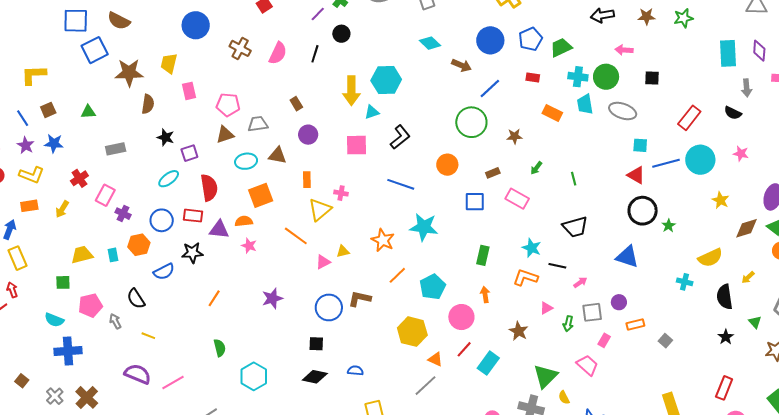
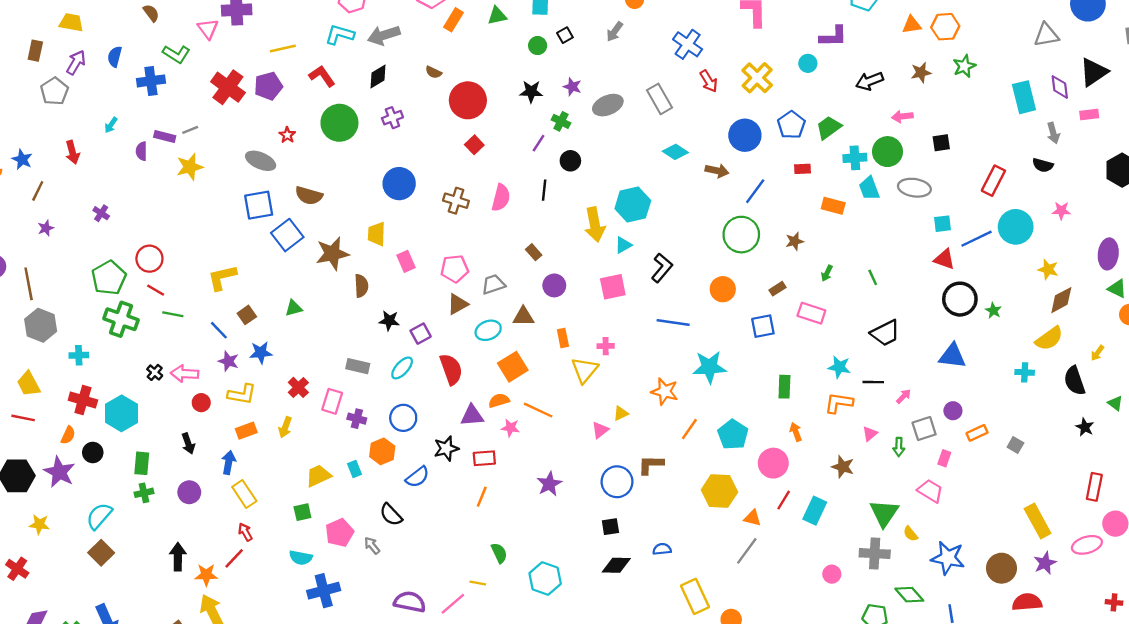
gray rectangle: (116, 149) -> (358, 366), moved, turned 36
red rectangle: (193, 216) -> (484, 458), moved
brown diamond: (747, 228) -> (1061, 300), moved
orange line: (296, 236) -> (538, 410), moved
yellow line: (148, 336) -> (478, 583), moved

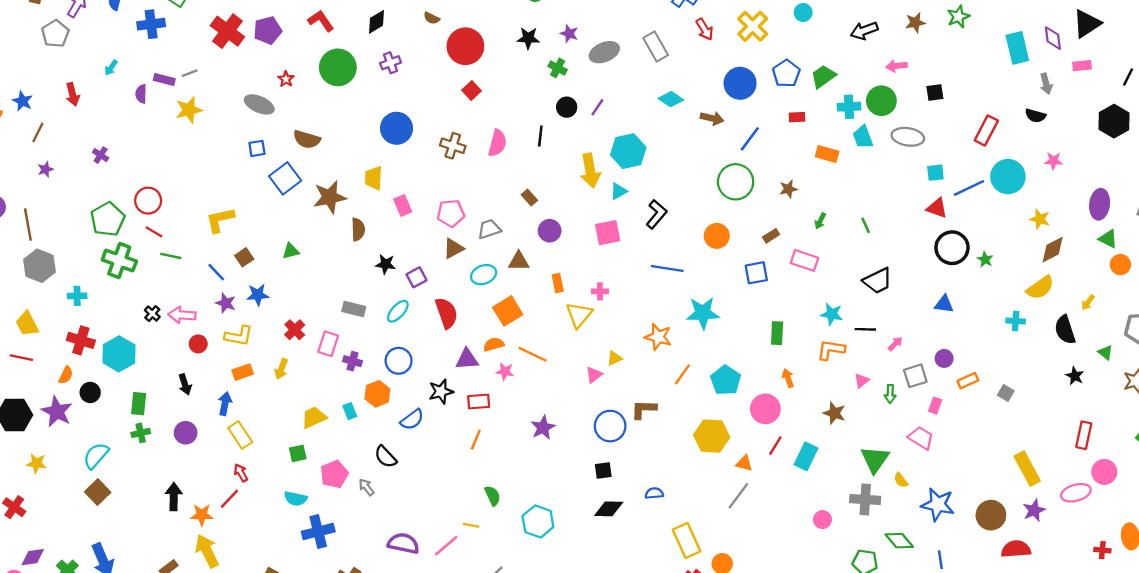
purple line: (539, 143) -> (597, 107), moved
blue square: (259, 205) -> (257, 148), size x0.6
blue triangle: (952, 356) -> (944, 304), size x0.7

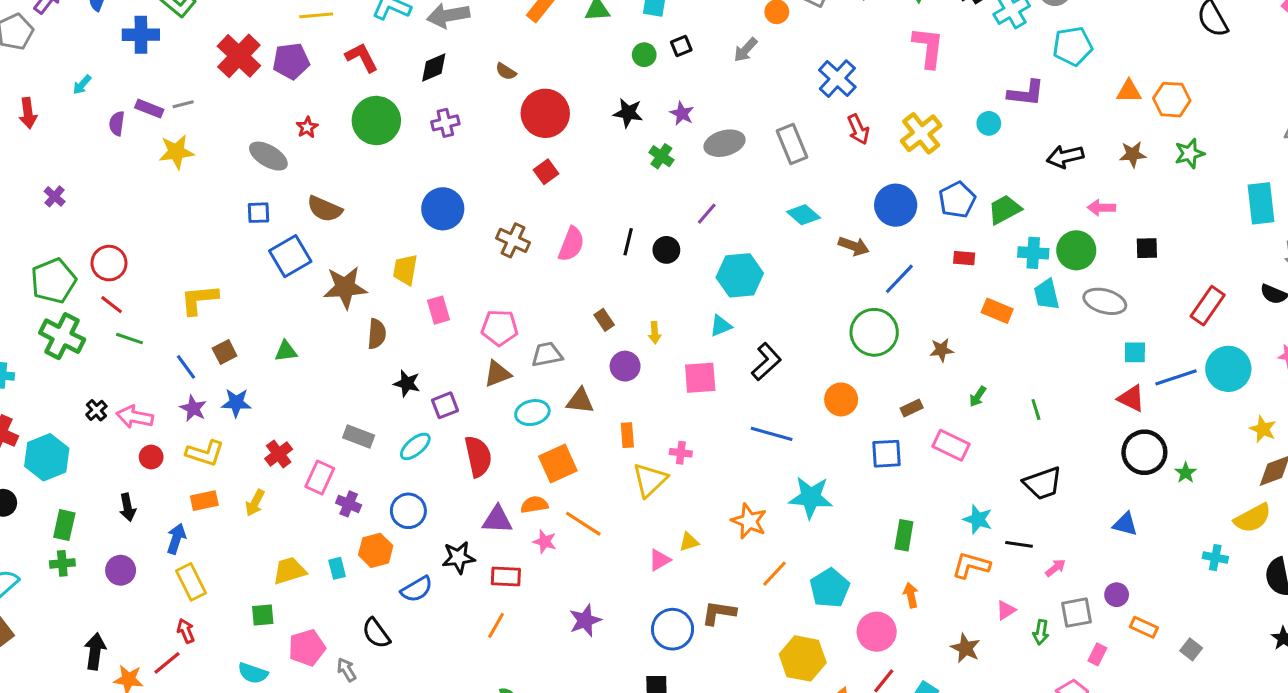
black circle: (567, 107) -> (666, 250), moved
yellow arrow: (590, 171) -> (655, 333), moved, size x0.5
orange rectangle: (968, 381) -> (1144, 627), turned 42

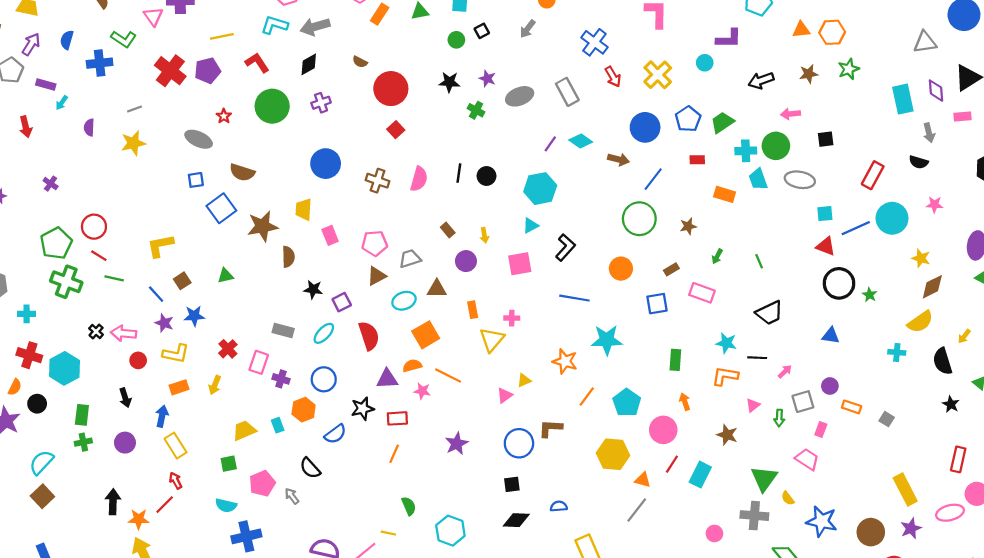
purple rectangle: (149, 109) -> (46, 84), moved
purple line: (707, 214) -> (550, 144), moved

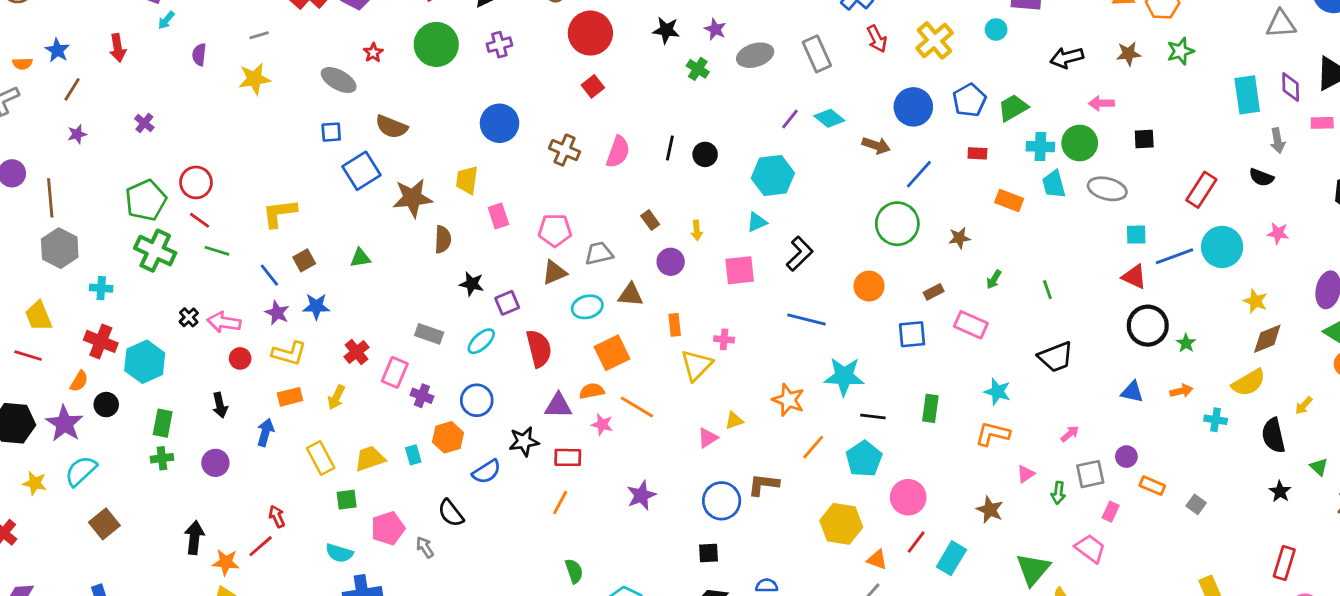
black line: (757, 358) -> (873, 417), moved
orange arrow: (685, 402) -> (1181, 391), moved, turned 91
yellow rectangle: (176, 446) -> (321, 458), moved
cyan semicircle: (41, 462) -> (81, 471), moved

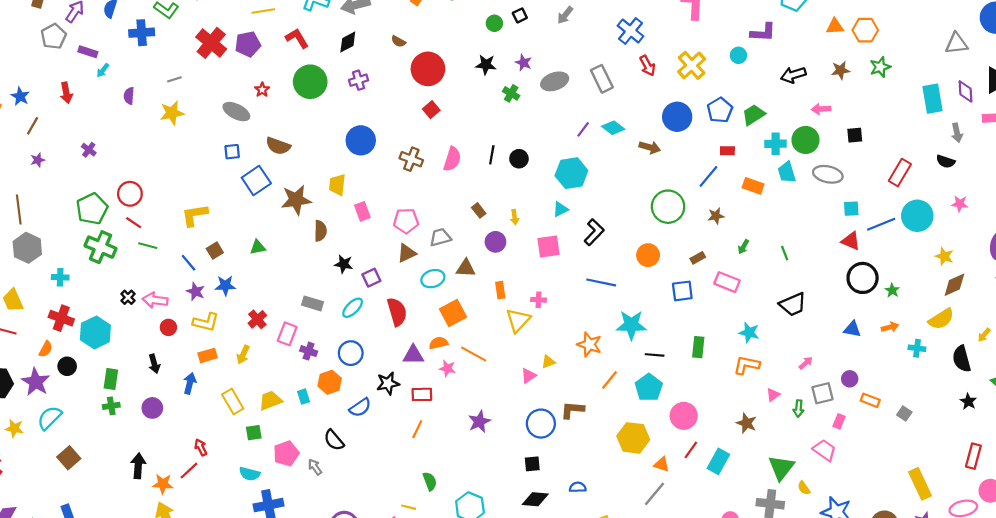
blue line: (919, 174) -> (708, 176), moved

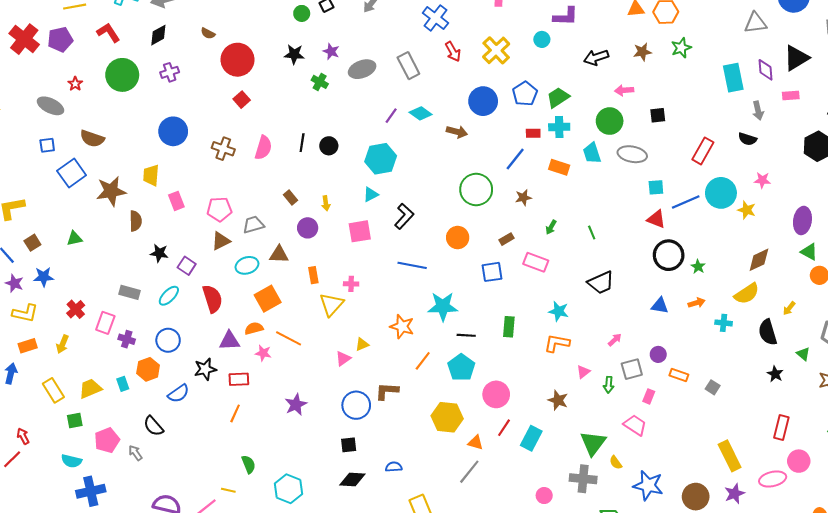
cyan cross: (776, 144) -> (559, 127), moved
yellow star: (944, 256) -> (747, 210), moved
purple square: (371, 278) -> (187, 266), turned -30

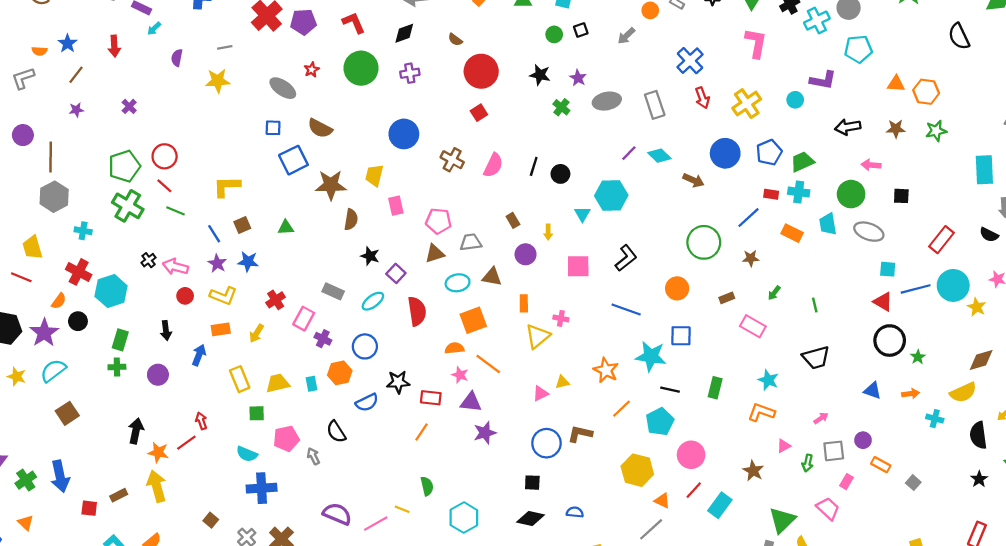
cyan triangle: (371, 194) -> (582, 214), moved, turned -42
blue square: (492, 272) -> (681, 336), moved
purple triangle: (229, 341) -> (471, 402), moved

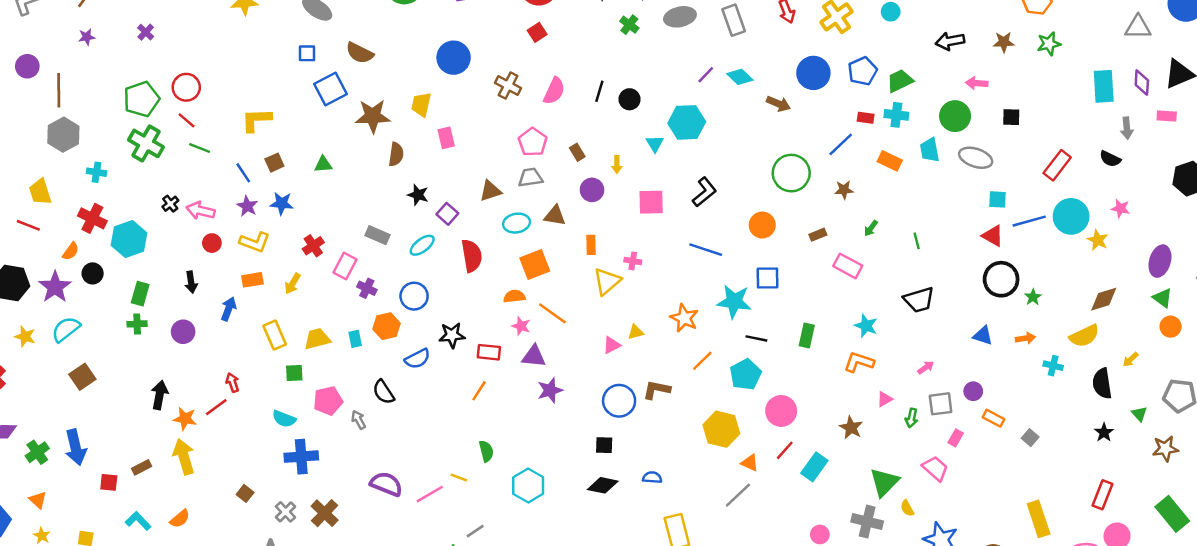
pink pentagon: (438, 221) -> (533, 142), moved, turned 30

